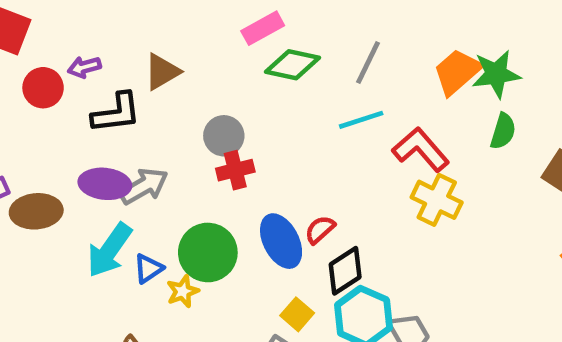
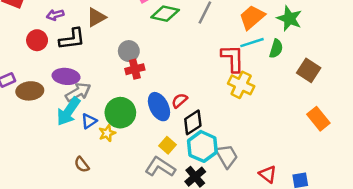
green star: (496, 74) -> (289, 18), moved, turned 30
red circle: (43, 88) -> (37, 40), moved
cyan line: (361, 120) -> (252, 43), moved
red L-shape: (421, 150) -> (233, 58), turned 40
gray arrow: (144, 186) -> (78, 92), moved

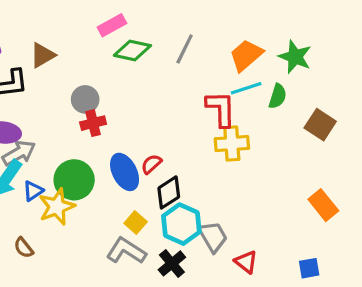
yellow cross: (241, 85) -> (232, 144), turned -30
orange rectangle: (318, 119) -> (323, 205), moved
yellow star: (107, 133) -> (57, 207), size x1.6
red triangle: (268, 174) -> (246, 262), moved

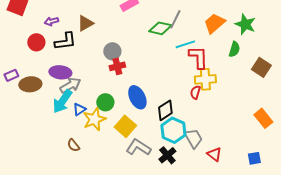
green diamond: (132, 50) -> (160, 28), moved
cyan line: (246, 88) -> (185, 44), moved
red semicircle: (151, 164) -> (195, 92), moved, turned -32
green circle: (74, 180) -> (105, 102), size x0.7
yellow square: (136, 222) -> (125, 126), moved, size x1.5

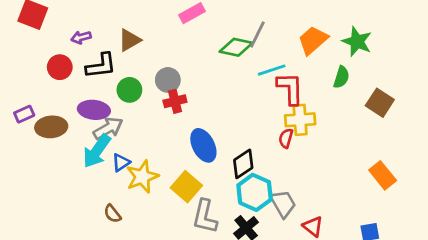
green circle: (105, 102) -> (129, 90), moved
gray L-shape: (138, 147) -> (205, 217), turned -110

